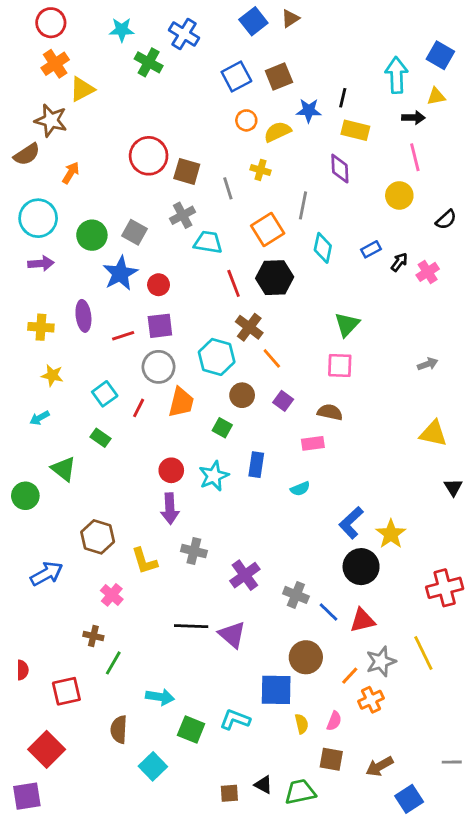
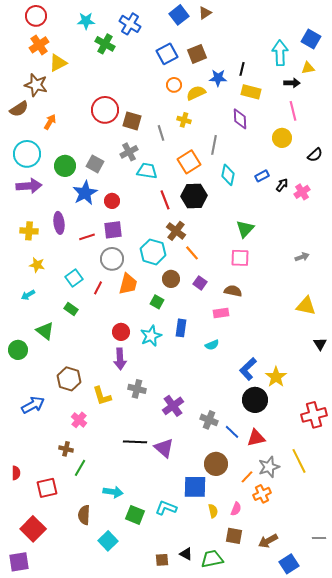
purple arrow: (41, 263) -> (29, 186), size x1.4

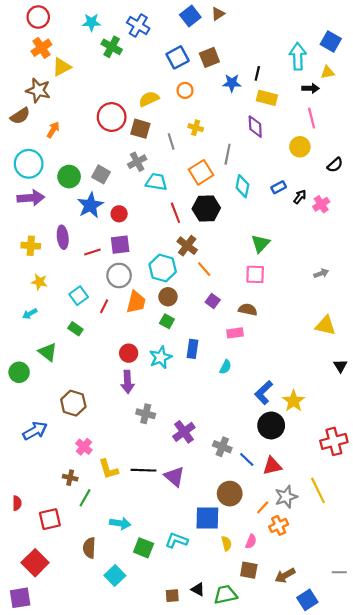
yellow semicircle: (196, 93) -> (149, 99), moved
brown circle: (171, 279) -> (168, 297), moved
cyan semicircle: (212, 345) -> (225, 367), turned -40
yellow L-shape: (102, 396) -> (108, 469), moved

